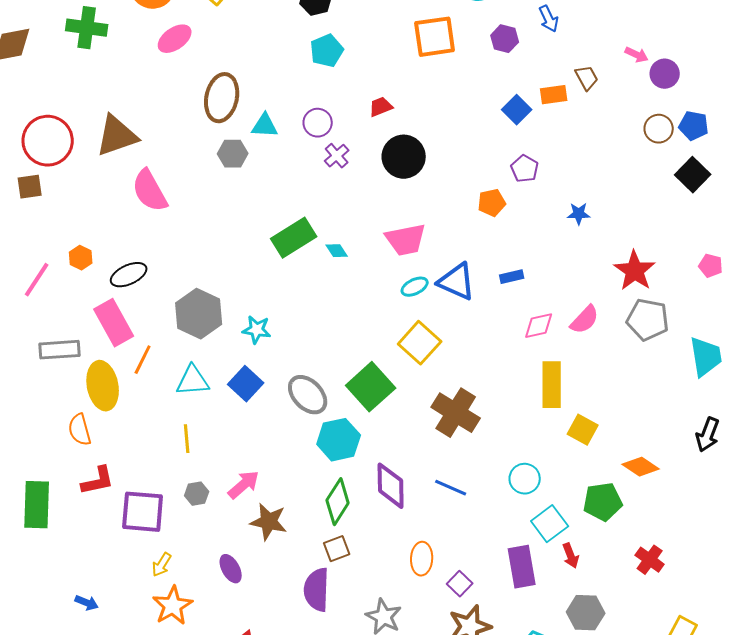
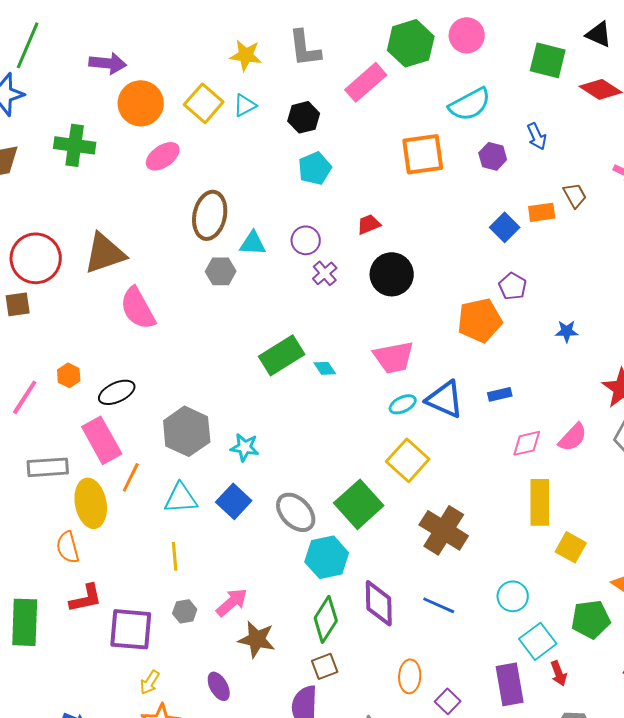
orange pentagon: (492, 203) -> (480, 320), size x1.6

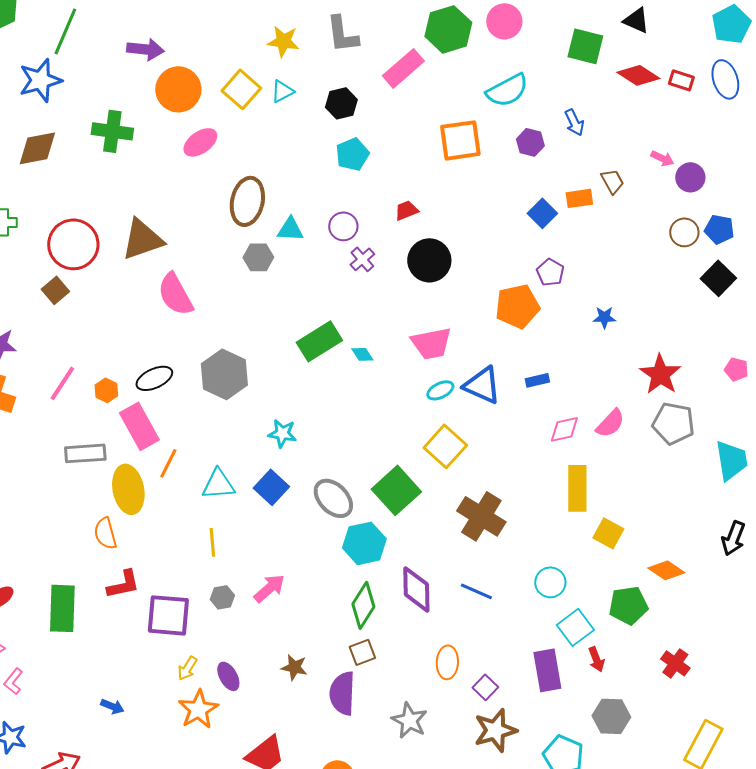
brown square: (18, 304) -> (55, 290), turned -32
orange hexagon: (69, 375) -> (106, 390), moved
gray hexagon: (187, 431) -> (224, 374), moved
brown star: (257, 639) -> (294, 667), moved, size x0.7
purple ellipse: (219, 686) -> (228, 676), moved

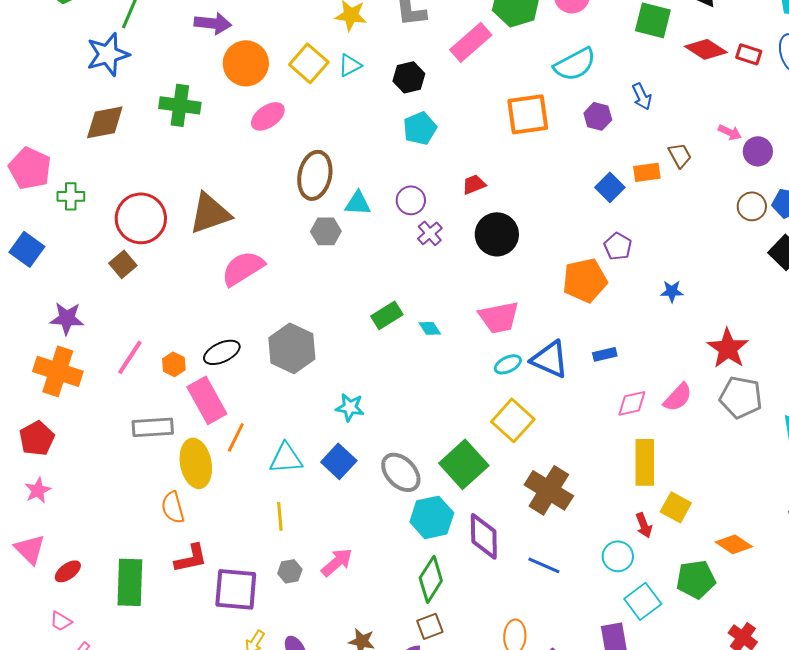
pink semicircle: (175, 294) -> (243, 268), turned 87
green rectangle: (319, 341) -> (387, 315), size x0.7
purple diamond: (416, 589) -> (484, 536), moved
red arrow: (596, 659) -> (644, 525), moved

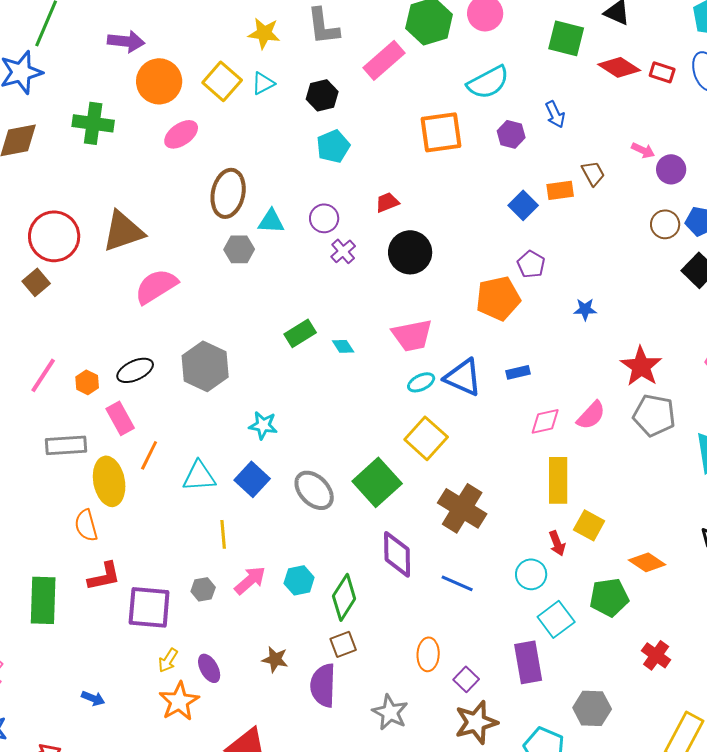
pink rectangle: (207, 400) -> (120, 418), size x0.7
yellow line: (280, 516) -> (223, 534), moved
cyan hexagon: (432, 517) -> (299, 580), moved, size x0.7

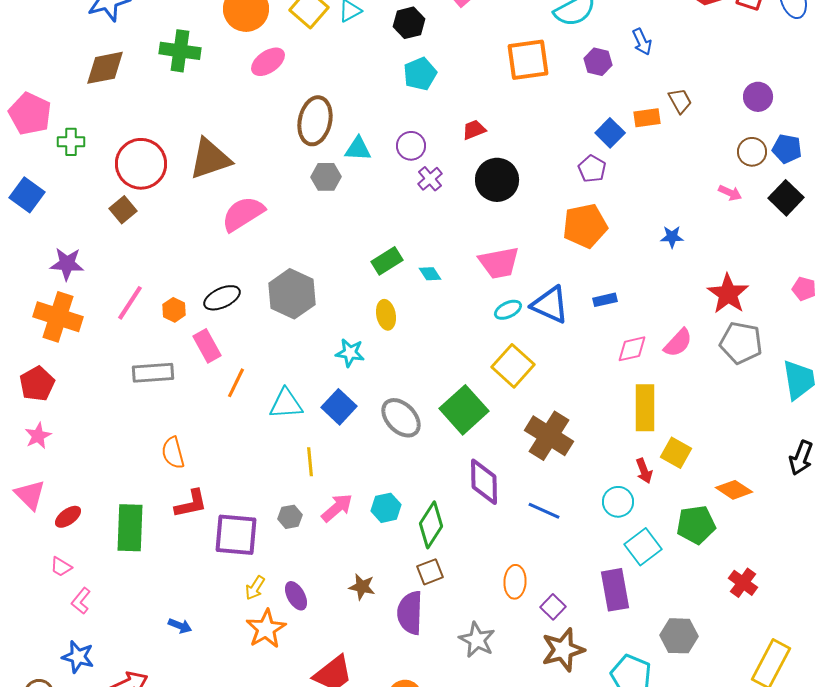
pink arrow: (643, 150) -> (730, 193), moved
purple pentagon: (531, 264) -> (592, 169), moved
yellow ellipse: (109, 481) -> (386, 315), moved, size x0.6

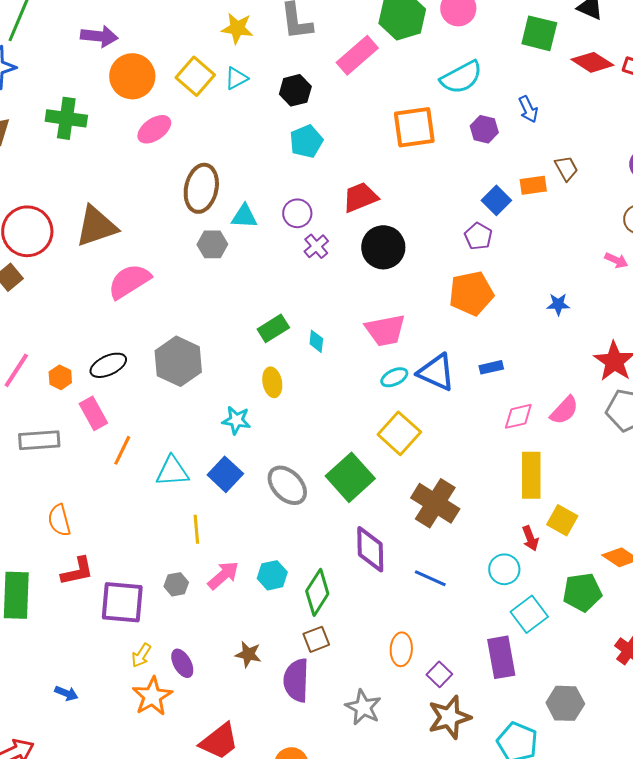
red trapezoid: (474, 130) -> (360, 197), size x1.5
cyan diamond: (430, 274) -> (316, 341), turned 40

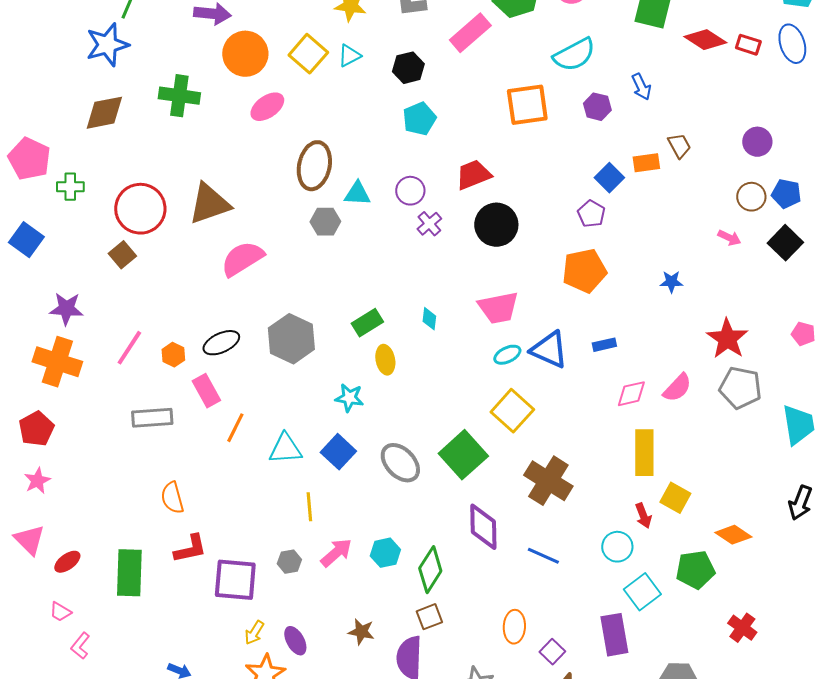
green rectangle: (273, 328) -> (367, 323), moved

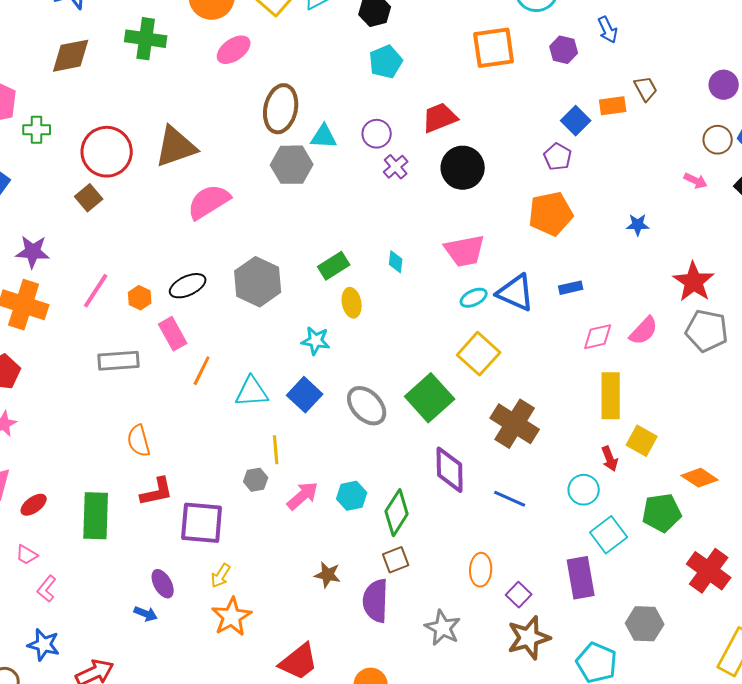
gray hexagon: (325, 222) -> (292, 165), size x1.4
gray hexagon: (289, 562) -> (256, 480), moved
red cross: (742, 628) -> (709, 571), size x1.5
purple ellipse: (295, 641) -> (163, 584), moved

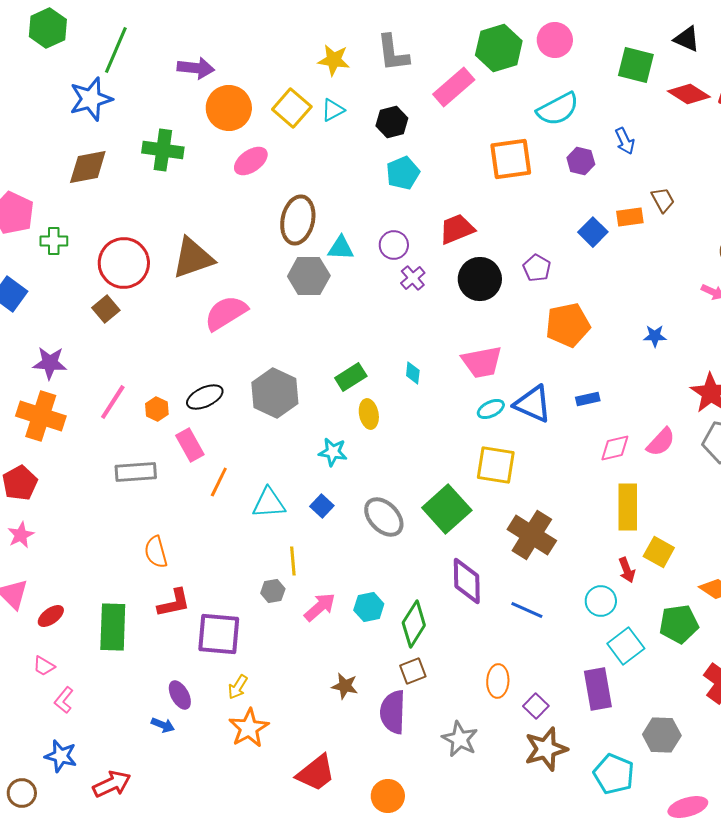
purple pentagon: (558, 157) -> (537, 268), moved
yellow square: (479, 354) -> (496, 465), turned -33
blue square: (305, 395) -> (322, 506), size x0.7

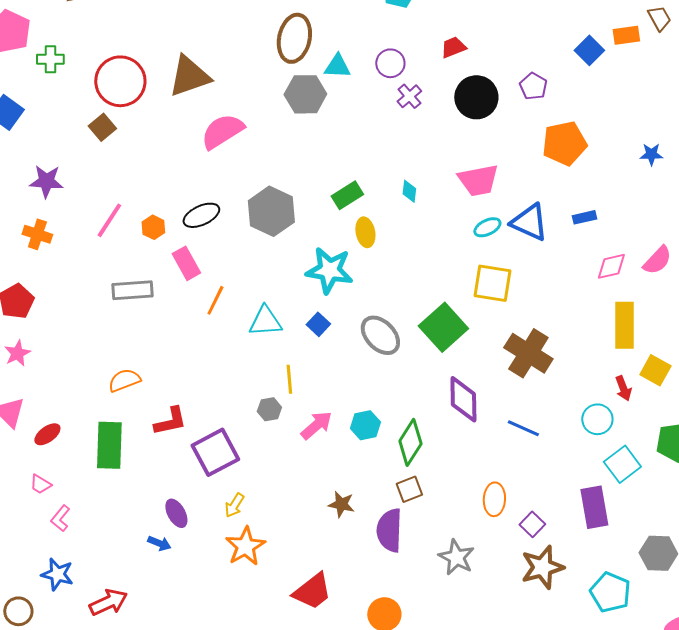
red trapezoid: (457, 229) -> (453, 47), size x0.7
orange cross: (41, 416) -> (37, 234), size x0.6
cyan star: (333, 452) -> (329, 270), size x1.6
orange semicircle: (156, 552) -> (124, 380), moved, turned 84
purple square: (219, 634) -> (215, 452), turned -33

